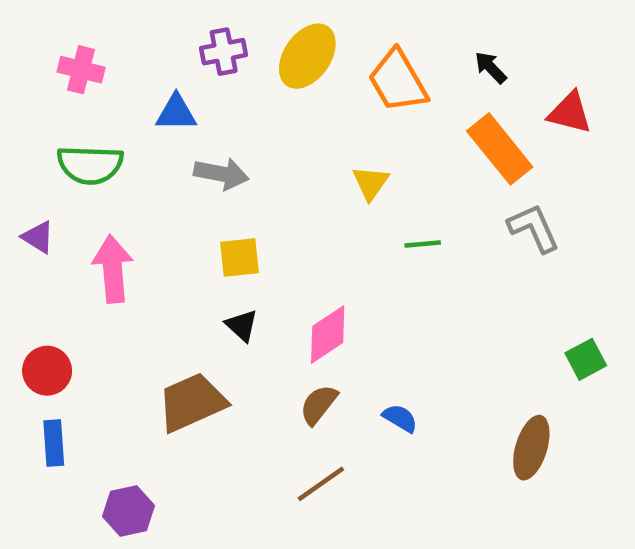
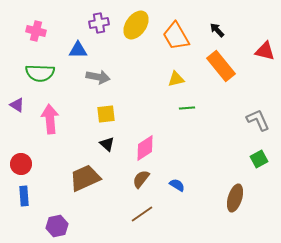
red triangle: (570, 113) -> (265, 51), moved
yellow triangle: (371, 183) -> (176, 79), moved, turned 42
gray L-shape: (534, 228) -> (258, 120), moved

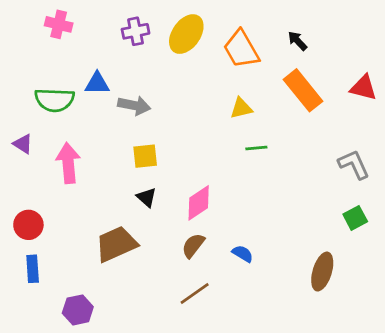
pink cross: (36, 31) -> (59, 24), moved
blue triangle: (78, 50) -> (97, 83), moved
red triangle: (265, 51) -> (363, 88), moved

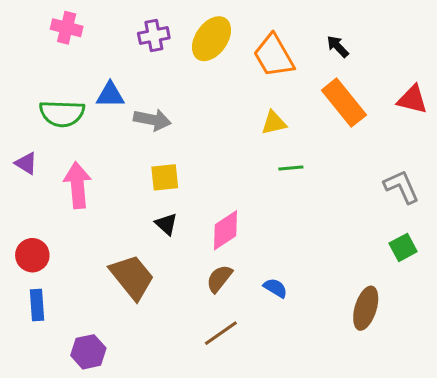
brown trapezoid: (116, 244) -> (132, 277), turned 75

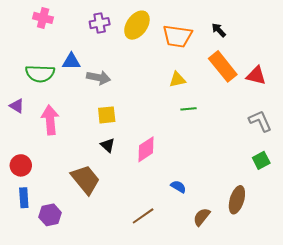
orange trapezoid: (274, 56) -> (177, 36), turned -52
red triangle: (412, 99) -> (256, 76), moved
brown semicircle: (219, 279) -> (202, 217), moved
purple hexagon: (88, 352) -> (50, 215), moved

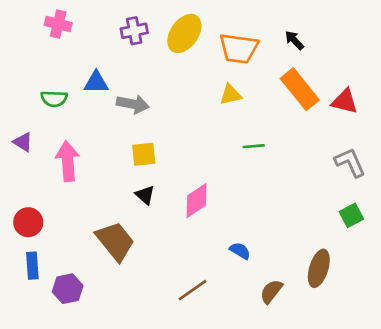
green semicircle: (40, 74) -> (54, 99), size x0.7
yellow triangle: (177, 80) -> (231, 95), moved

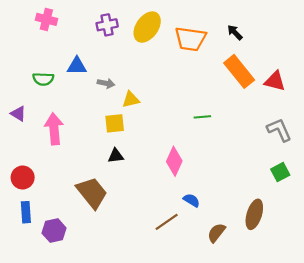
yellow triangle: (231, 95) -> (131, 100), moved
gray arrow: (133, 104) -> (106, 83), size x0.7
black triangle: (145, 195) -> (116, 156), turned -49
pink diamond: (197, 200) -> (174, 161), moved, turned -32
brown line: (193, 290) -> (167, 222), moved

